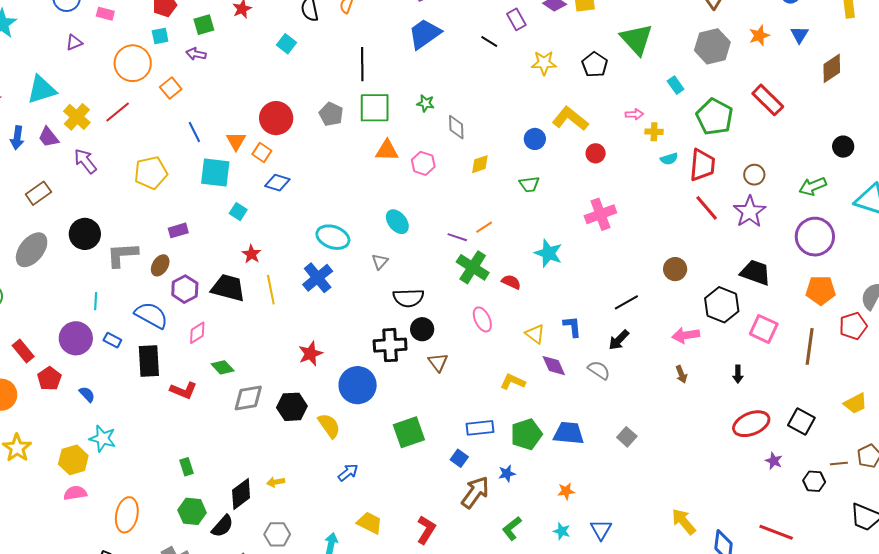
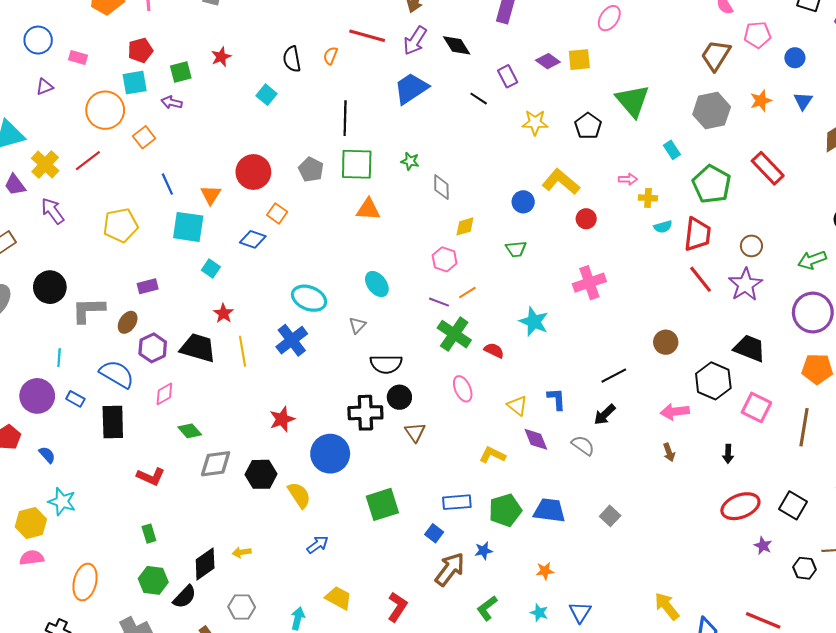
cyan square: (160, 36) -> (135, 83), size x1.4
orange square: (262, 152) -> (277, 213), moved
pink hexagon: (423, 163) -> (445, 259), moved
red L-shape: (183, 390) -> (151, 477), moved

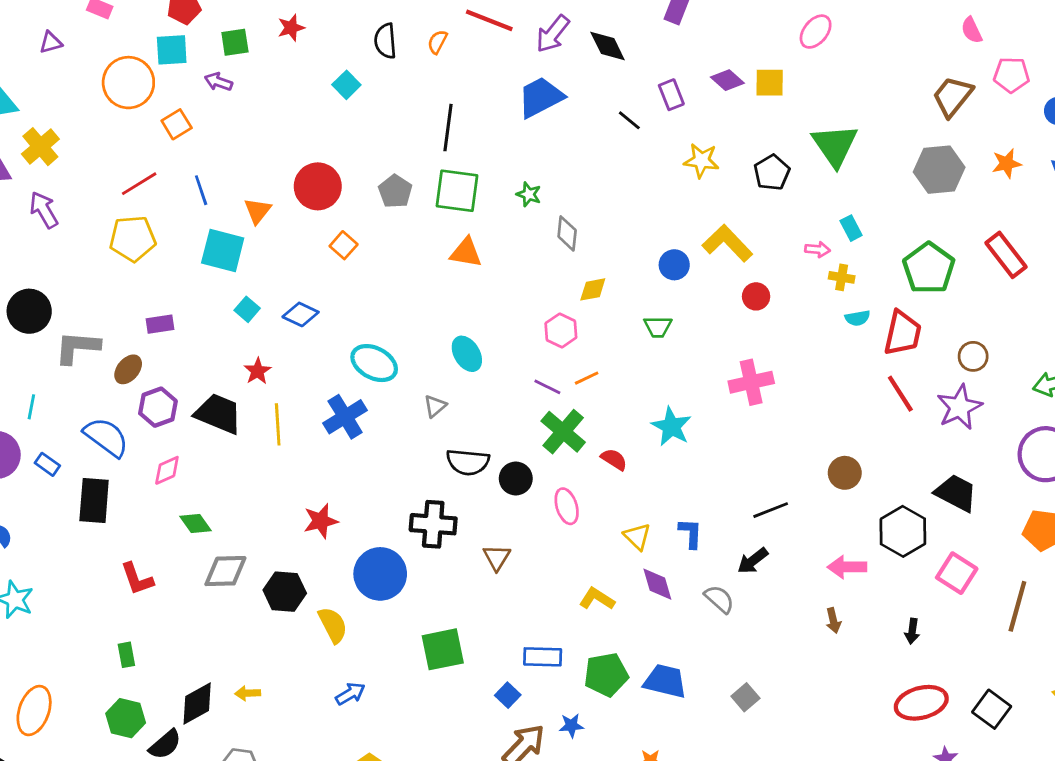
cyan rectangle: (672, 150) -> (851, 228), moved
red line: (88, 161) -> (139, 184), moved
blue diamond: (253, 239) -> (301, 314), moved
black circle: (399, 397) -> (516, 479), moved
red L-shape: (151, 477) -> (137, 579), turned 40

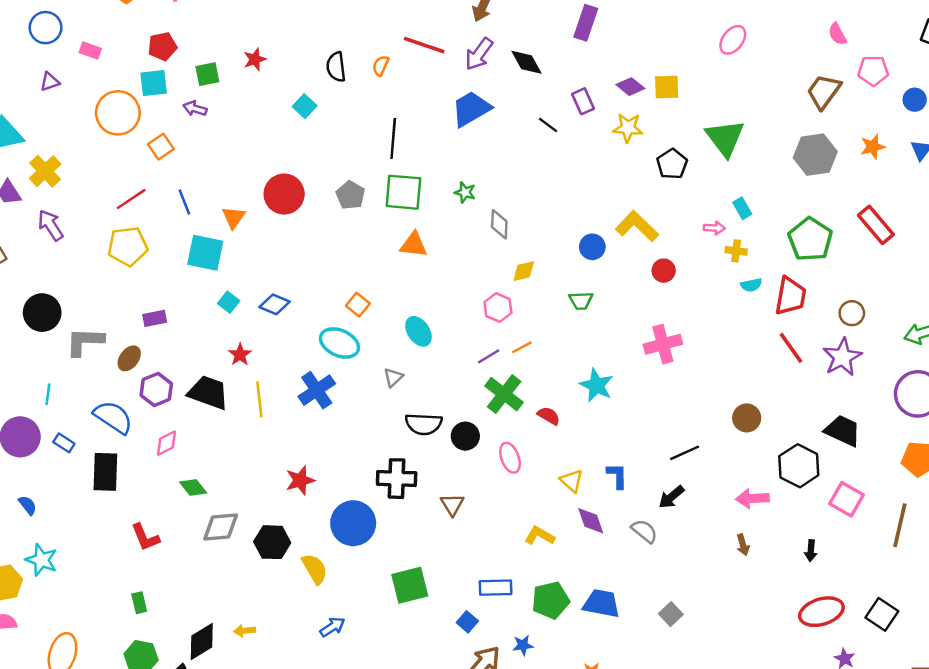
pink ellipse: (816, 32) -> (733, 40), moved
yellow star: (701, 161) -> (628, 128), moved
orange square: (344, 245) -> (358, 305), moved
purple line: (547, 387) -> (489, 356), turned -55

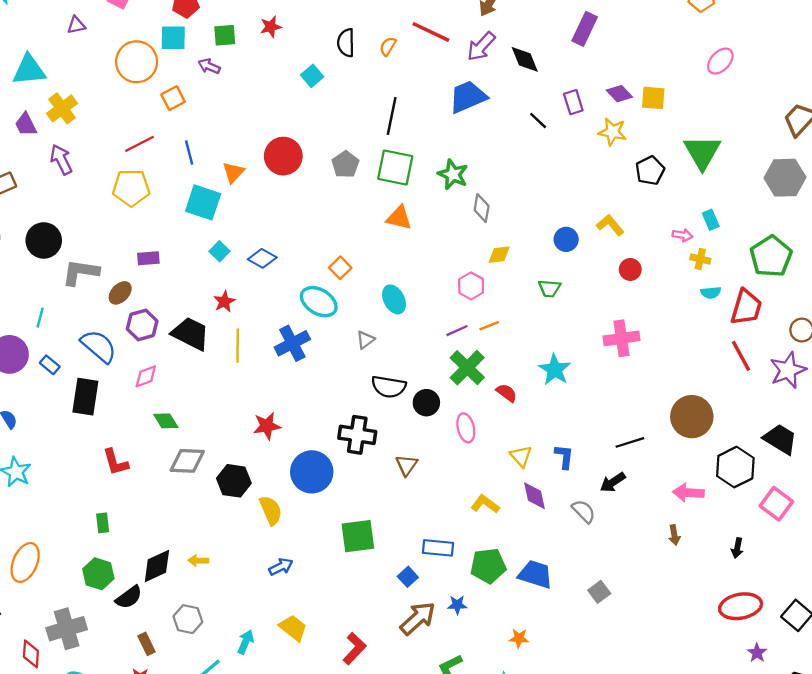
green star: (465, 192) -> (453, 174), size x1.5
yellow L-shape: (637, 226) -> (610, 225), size x0.7
brown circle: (747, 418) -> (692, 417), size x1.6

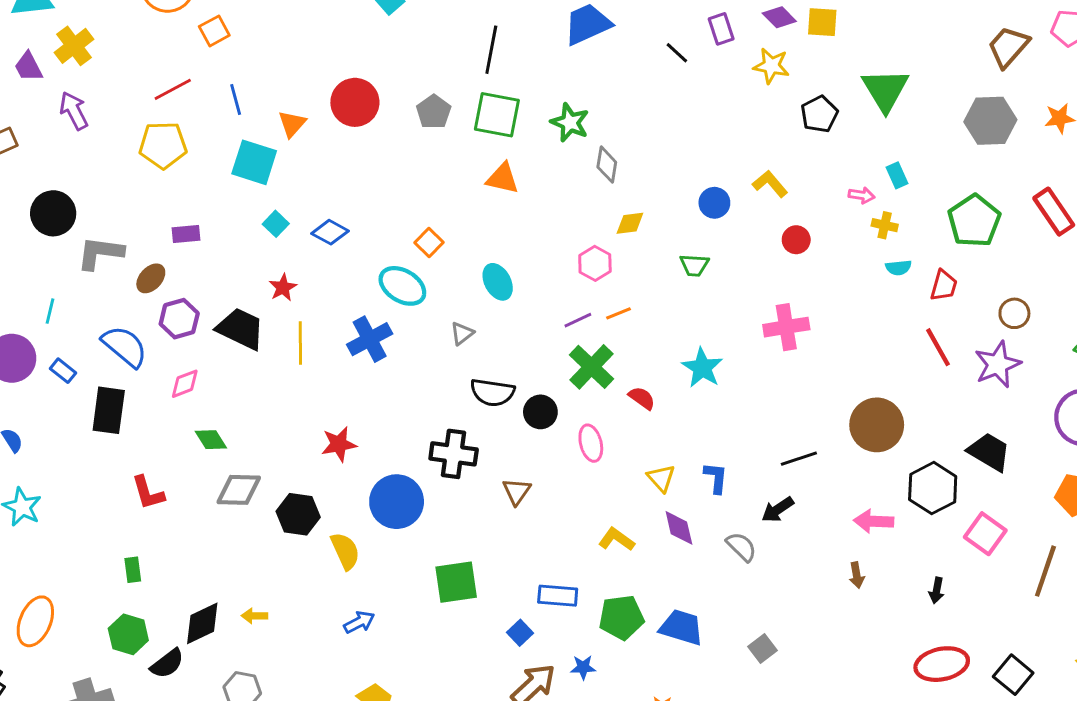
red trapezoid: (746, 307) -> (944, 286), size x0.7

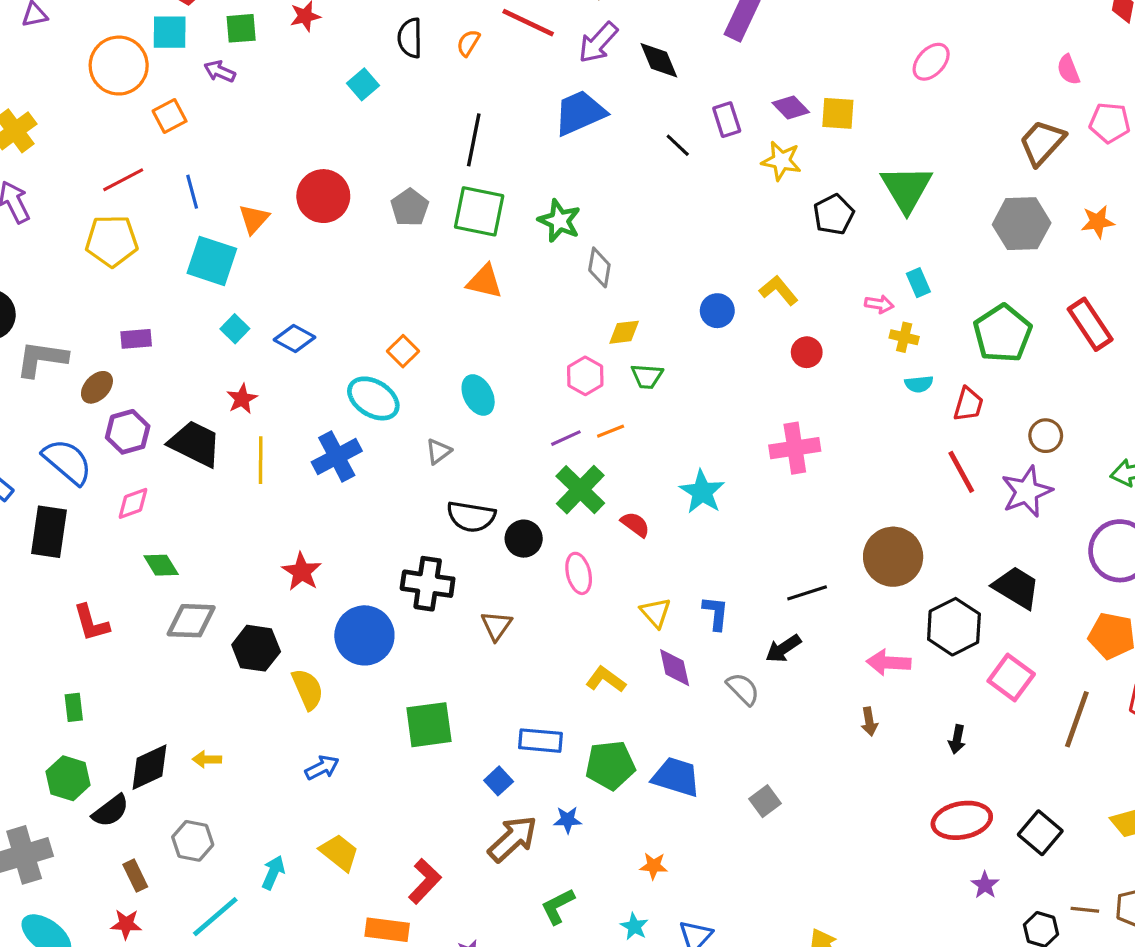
green trapezoid: (694, 265) -> (647, 376), moved
red star: (339, 444) -> (302, 572), turned -30

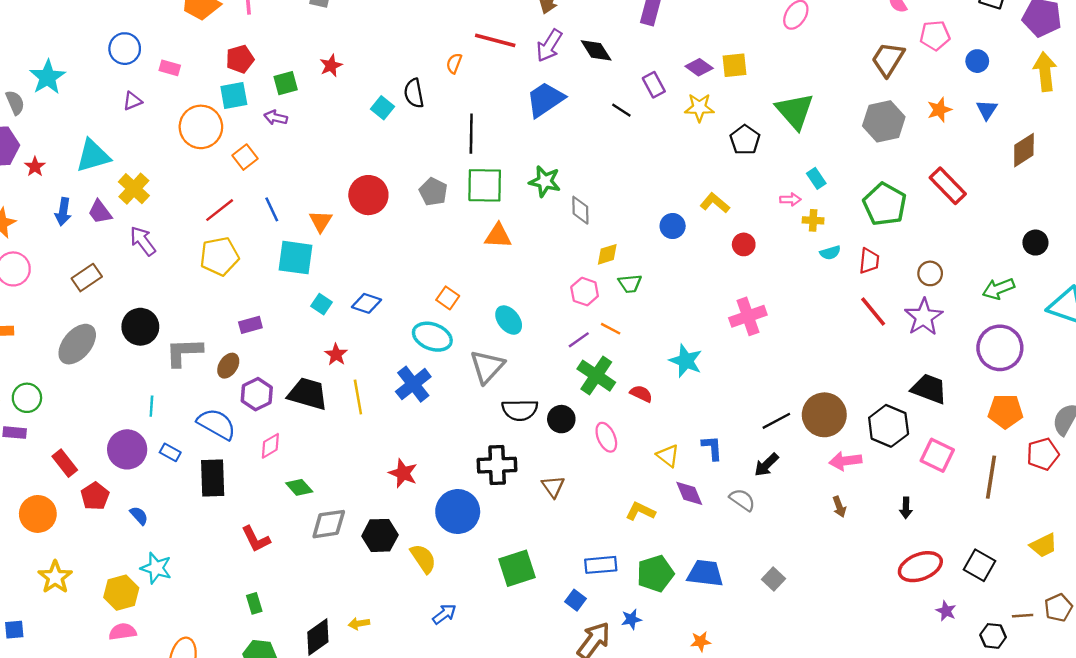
black semicircle: (410, 38) -> (414, 93), moved
orange line: (611, 431) -> (611, 329), turned 60
gray triangle: (438, 451) -> (487, 367), size x1.8
brown circle: (893, 557) -> (824, 415), moved

